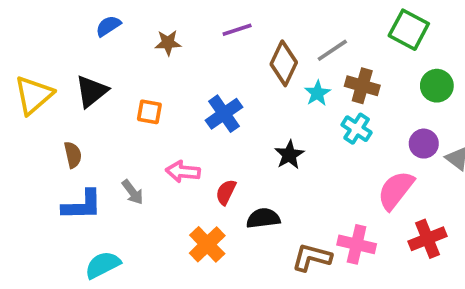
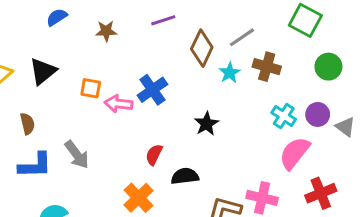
cyan cross: (357, 129) -> (284, 116), moved
pink arrow: (183, 172) -> (118, 104), moved
gray arrow: (133, 192) -> (77, 155), size x1.4

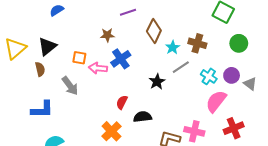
brown star: (106, 31) -> (107, 35), moved
gray line: (242, 37) -> (181, 67), moved
brown semicircle: (27, 124) -> (40, 69), moved
gray arrow: (77, 155) -> (70, 86), moved

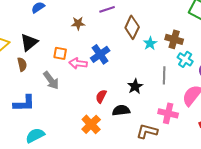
brown star: (107, 35) -> (78, 23), moved
gray line: (181, 67) -> (164, 75), moved, turned -54
cyan cross: (209, 76) -> (185, 59), moved
black star: (157, 82) -> (135, 86), moved
pink cross: (194, 131) -> (168, 113), moved

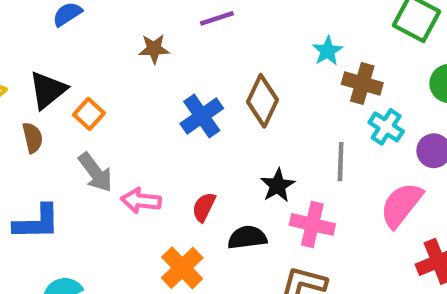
brown diamond: (132, 27) -> (262, 101), moved
cyan star: (150, 43) -> (328, 51), moved
orange square: (60, 53) -> (89, 114), moved, turned 32
pink arrow: (78, 63) -> (141, 201), moved
pink cross: (168, 113) -> (312, 224), moved

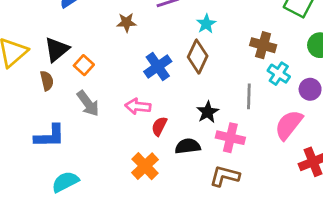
cyan star: (328, 51) -> (206, 24), moved
pink arrow: (141, 201) -> (138, 106), moved

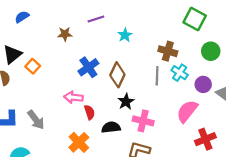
brown diamond: (198, 57) -> (117, 75), moved
gray line: (249, 96) -> (157, 76), moved
gray arrow: (88, 103) -> (36, 120), moved
red semicircle: (159, 126) -> (90, 112), turned 136

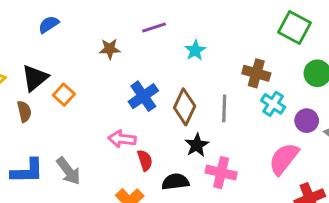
gray line: (157, 76) -> (224, 108), moved

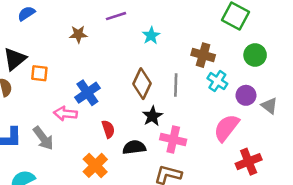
orange square: (64, 95) -> (39, 73), turned -36
blue cross: (143, 96) -> (87, 93), moved
pink arrow: (122, 139) -> (65, 114), moved

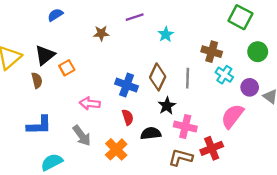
orange square: (39, 73) -> (67, 68), turned -35
blue cross: (87, 93) -> (127, 85), moved, turned -35
gray arrow: (43, 138) -> (82, 136), moved
red cross: (249, 162) -> (212, 148), moved

